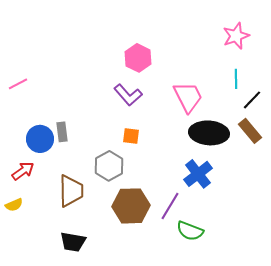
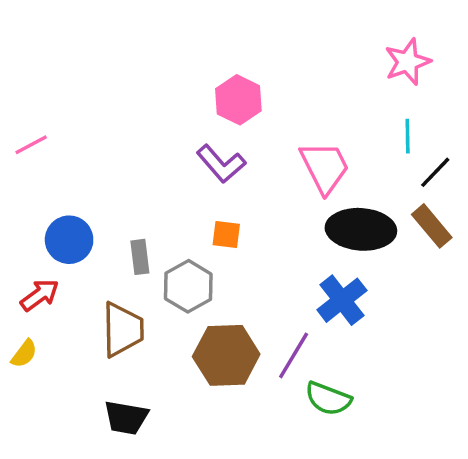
gray rectangle: (62, 132) -> (140, 257), moved
yellow semicircle: (14, 205) -> (24, 354), turned -30

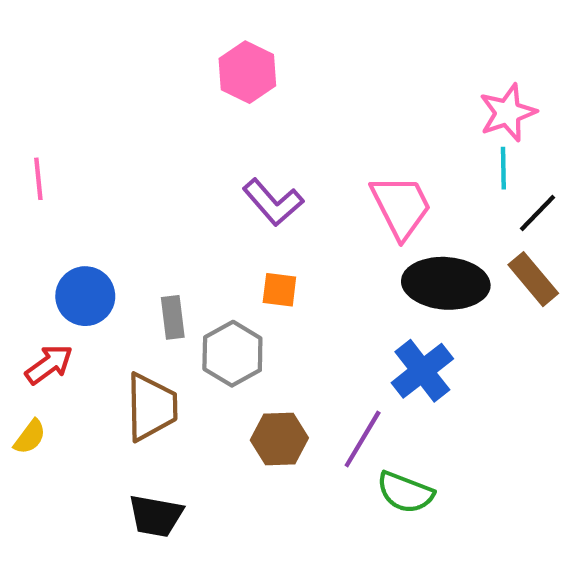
pink star: (408, 62) -> (508, 113), moved
pink hexagon: (238, 100) -> (247, 72), moved
pink line: (31, 145) -> (38, 179), turned -68
brown hexagon: (226, 355) -> (279, 439), size x0.7

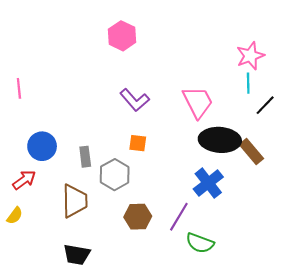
brown rectangle: (533, 279) -> (251, 151), moved

